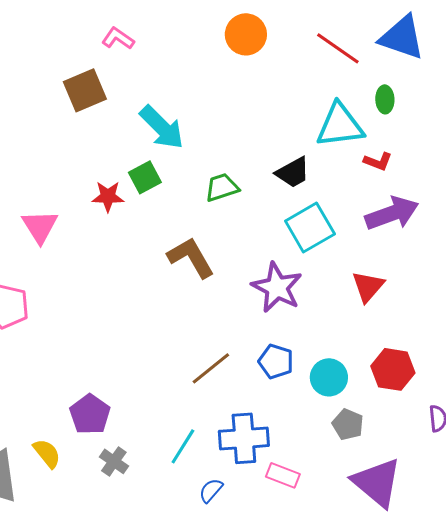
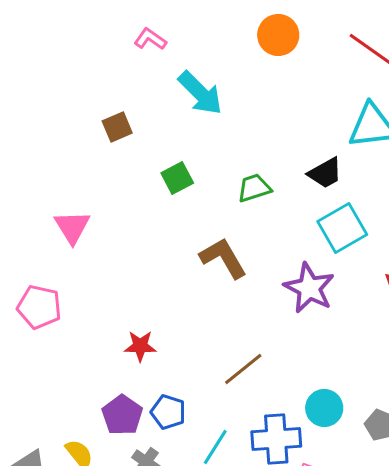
brown square: (85, 90) -> (117, 127), moved, size x0.7
cyan arrow: (162, 127) -> (200, 93), moved
red star: (108, 196) -> (140, 346), moved
blue pentagon: (276, 361) -> (168, 412), moved
cyan circle: (329, 377) -> (324, 408), moved

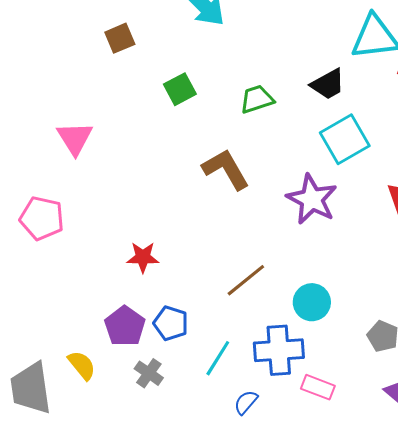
cyan circle: (324, 408) -> (312, 302), moved

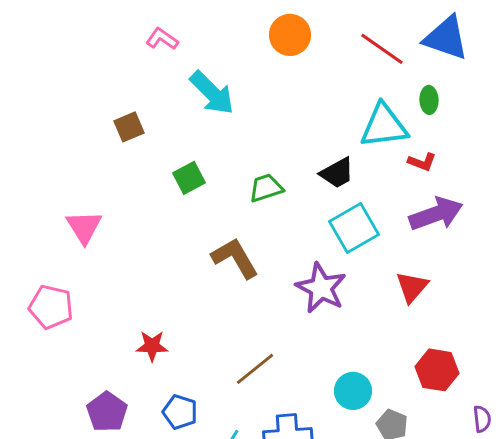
cyan circle: (312, 302) -> (353, 391), moved
purple pentagon: (125, 326) -> (107, 412), moved

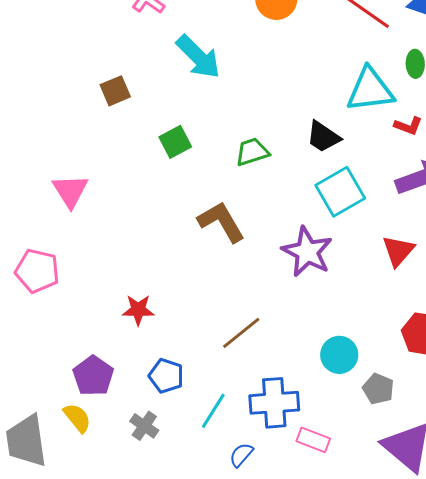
black trapezoid: (337, 173) -> (323, 137), turned 63

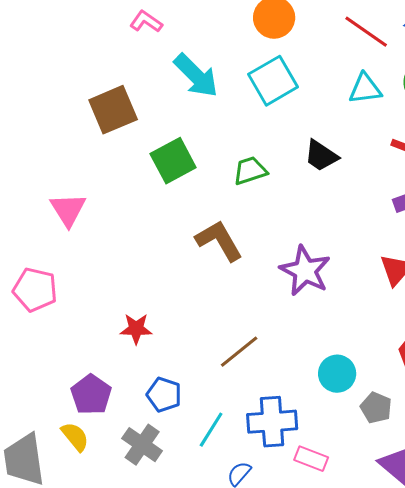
cyan triangle: (370, 90) -> (365, 89), moved, size x0.7
brown square: (115, 91) -> (113, 110), size x1.6
green square: (175, 142) -> (173, 161), size x1.4
cyan square: (340, 192) -> (273, 81), moved
gray cross: (144, 426) -> (142, 445), size x1.4

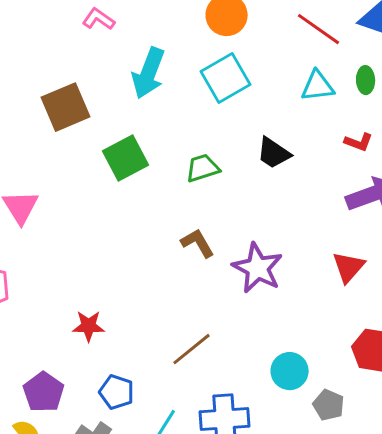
cyan arrow: (196, 76) -> (149, 73), turned 66
brown L-shape: (219, 241) -> (198, 243), moved, size x0.7

